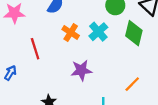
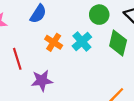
purple star: (81, 70) -> (42, 81), moved

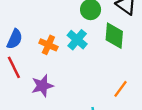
blue semicircle: (38, 14) -> (15, 39), moved

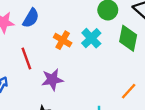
blue semicircle: (15, 39) -> (31, 18), moved

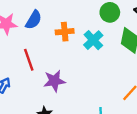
orange cross: (63, 40) -> (65, 32), moved, turned -36

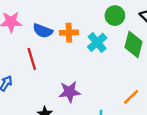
blue semicircle: (34, 20) -> (43, 31), moved, turned 78
purple star: (54, 81) -> (70, 92), moved

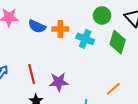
cyan cross: (97, 42) -> (85, 39), turned -30
red line: (32, 59) -> (32, 74), moved

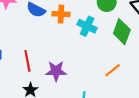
orange line: (113, 89) -> (113, 70), moved

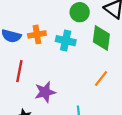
red line: (27, 61) -> (19, 71), moved, turned 35

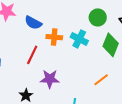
orange cross: (37, 34) -> (54, 37), moved

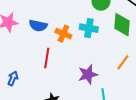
orange cross: (54, 37) -> (63, 34), turned 35
purple star: (50, 79) -> (88, 74), moved

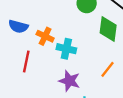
cyan cross: (89, 28) -> (66, 49), moved
purple star: (88, 74) -> (69, 81), turned 30

